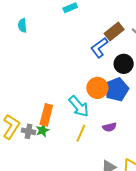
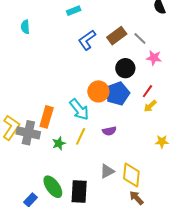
blue L-shape: (99, 48) -> (87, 40), moved
green star: (42, 130) -> (59, 143), moved
gray cross: (29, 131) -> (28, 133), size x1.6

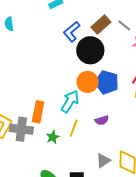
black circle: (125, 68) -> (90, 50), moved, size x1.4
blue pentagon: (118, 94) -> (107, 82), turned -30
cyan arrow: (79, 109) -> (70, 101), turned -105

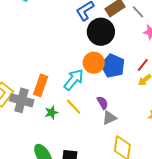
purple semicircle: (102, 120) -> (103, 103), turned -112
yellow line: (74, 128) -> (74, 107), turned -72
gray triangle: (103, 161) -> (109, 118), moved

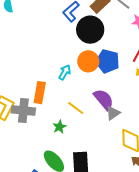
cyan arrow: (74, 80) -> (65, 72), moved, size x0.7
purple semicircle: (103, 103) -> (104, 99), size x1.6
green star: (51, 112) -> (59, 127), moved

